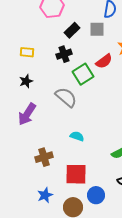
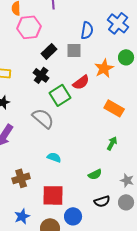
black cross: (64, 54) -> (41, 75), turned -35

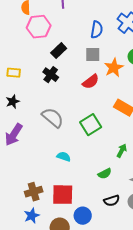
gray square: (74, 50) -> (93, 55), moved
green square: (60, 95) -> (91, 125), moved
green arrow: (112, 143) -> (122, 151), moved
brown cross: (21, 178) -> (34, 192), moved

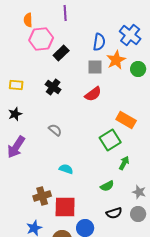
black rectangle: (59, 51) -> (61, 53), moved
orange star: (114, 68) -> (116, 60), moved
gray semicircle: (53, 118) -> (55, 130), size x0.6
green square: (91, 125) -> (110, 140), moved
brown cross: (34, 192) -> (42, 196), moved

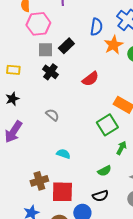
black rectangle: (61, 53) -> (66, 46), moved
gray square: (95, 67) -> (45, 50), moved
black semicircle: (114, 213) -> (100, 196), moved

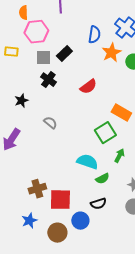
yellow rectangle: (13, 70) -> (11, 52), moved
black star: (12, 99) -> (21, 101), moved
cyan semicircle: (63, 154) -> (87, 162), moved, size x1.5

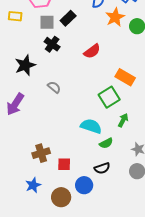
black star: (21, 101) -> (25, 65), size x1.5
red square: (60, 200) -> (64, 164), size x0.6

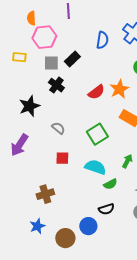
orange star: (115, 17) -> (119, 89), moved
green square: (109, 97) -> (97, 134), moved
red square: (64, 164) -> (62, 158), moved

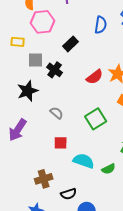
gray square: (51, 63) -> (36, 60), moved
cyan semicircle: (95, 167) -> (84, 161), moved
black semicircle: (106, 209) -> (69, 194), moved

